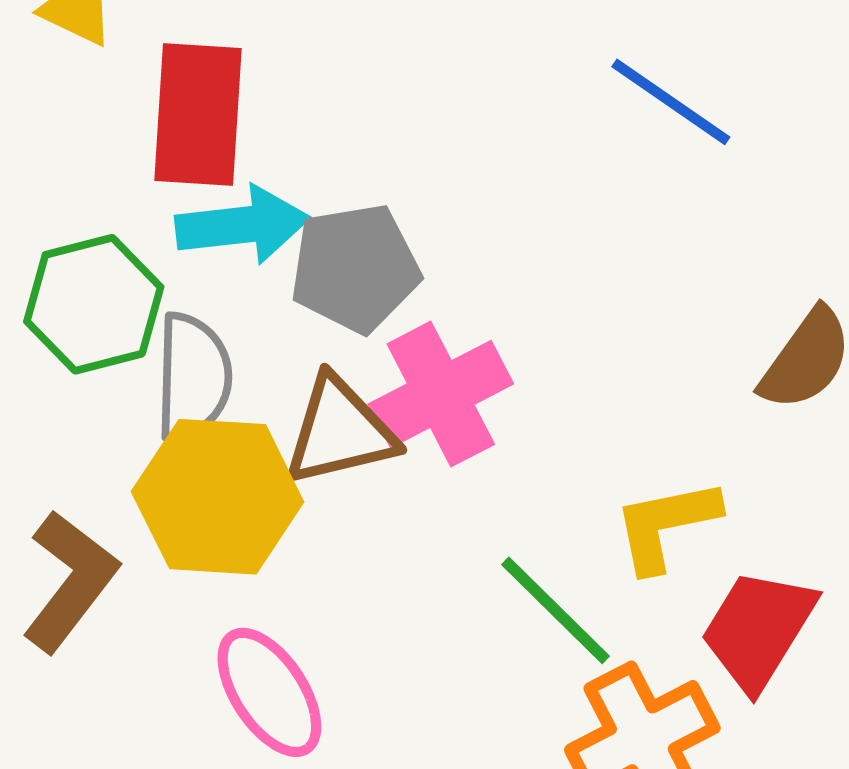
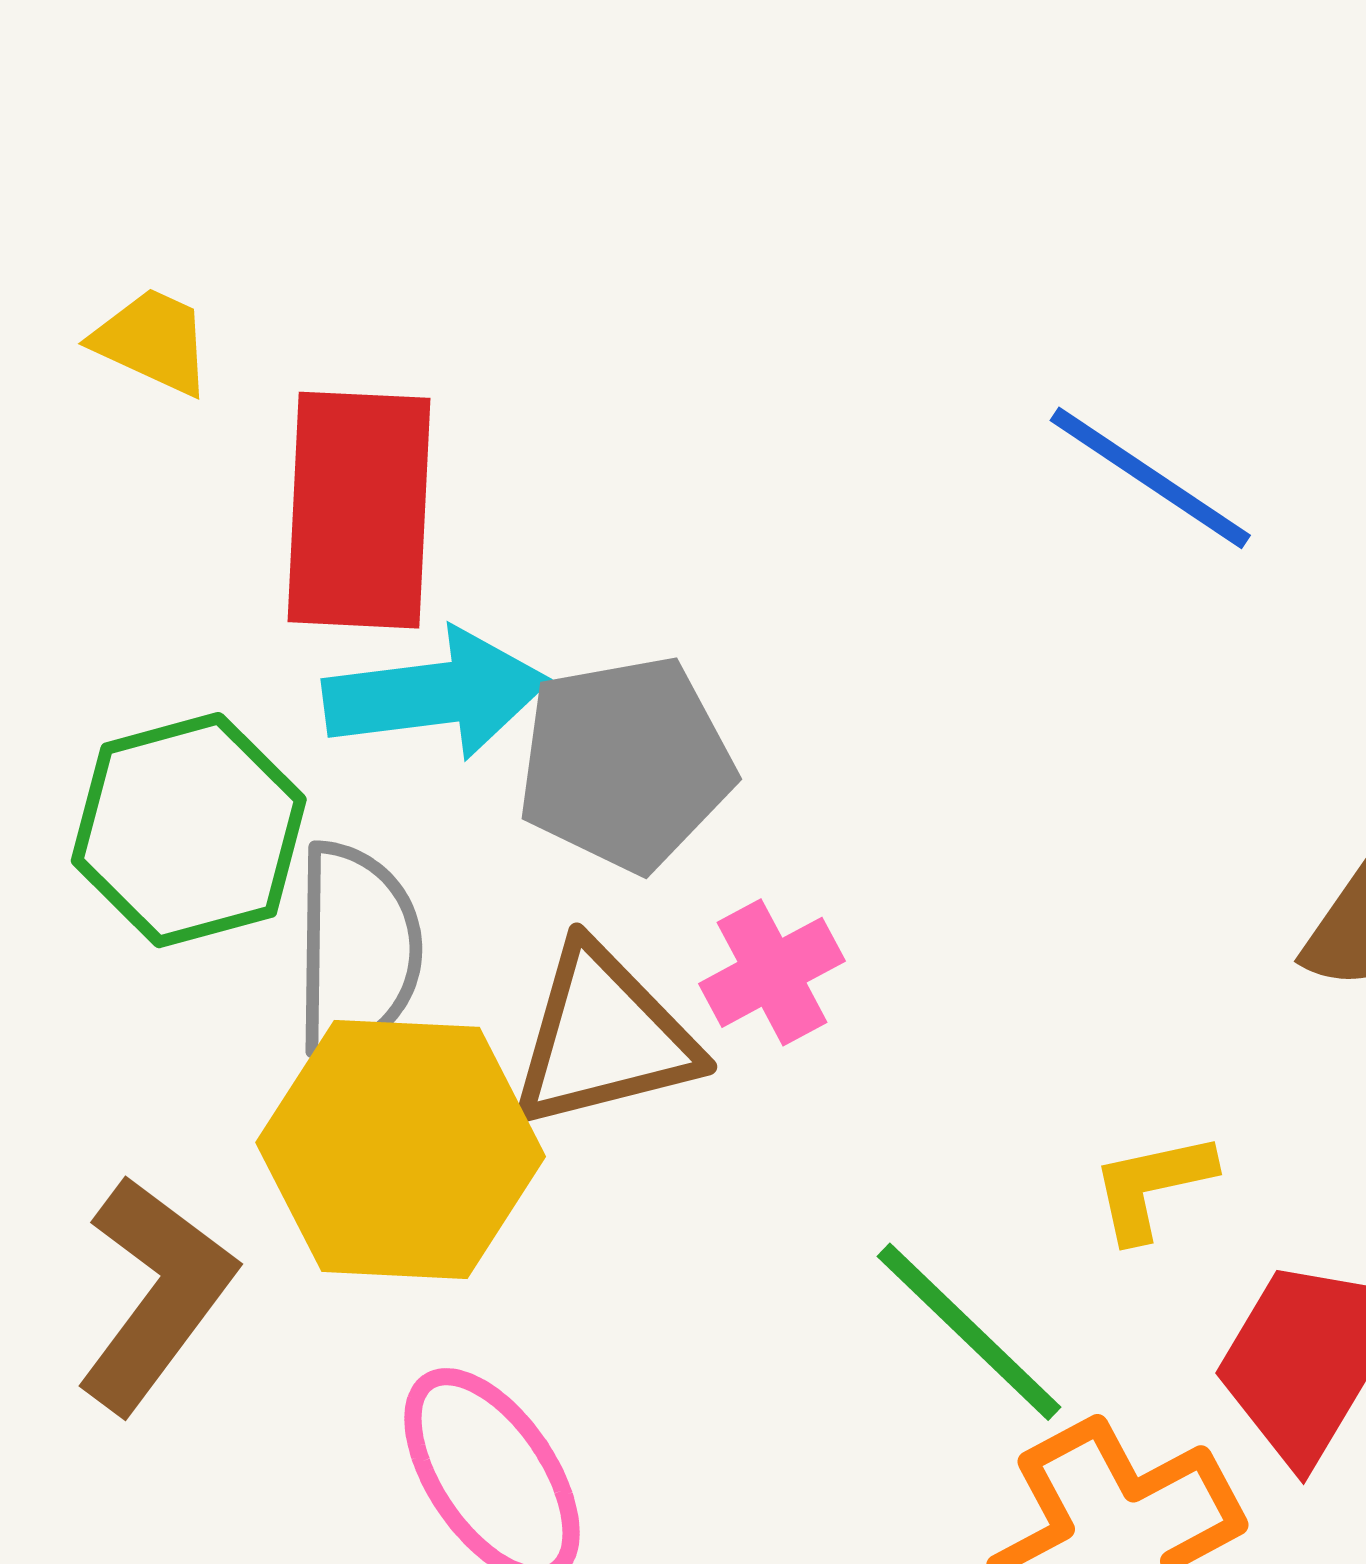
pink cross: (441, 394) -> (772, 972), size x0.6
yellow L-shape: (666, 525) -> (1152, 1186), size x0.7

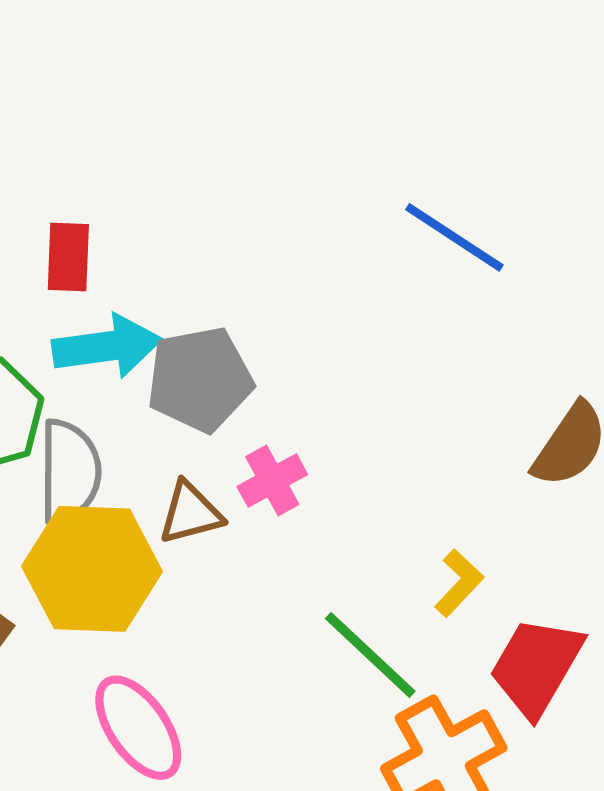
red rectangle: (359, 510) -> (68, 257), size x0.6
brown triangle: (604, 1037) -> (190, 513), size x0.7
yellow L-shape: (1152, 1186) -> (459, 583), turned 146

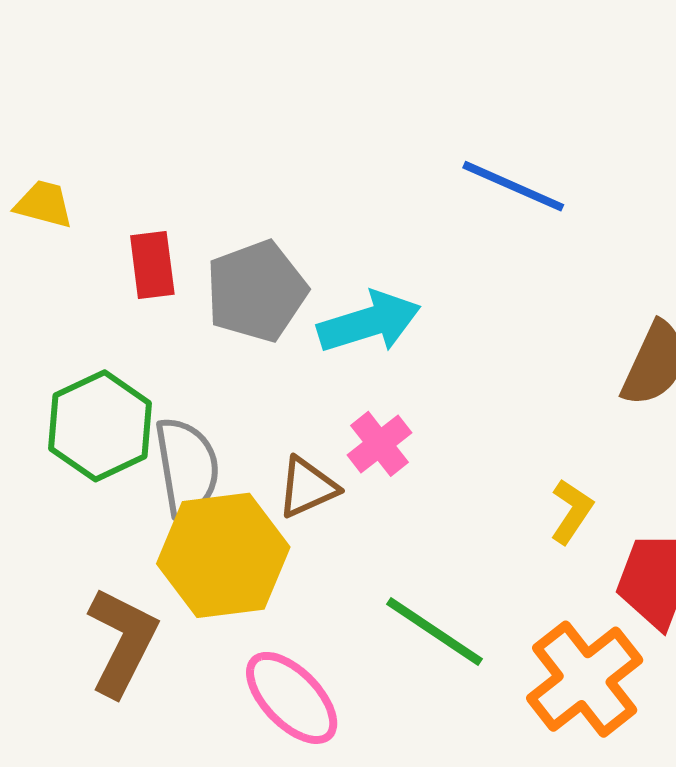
cyan arrow: (107, 346) -> (369, 322), moved
gray pentagon: (200, 379) -> (256, 291), moved
green line: (370, 655) -> (434, 632), moved

